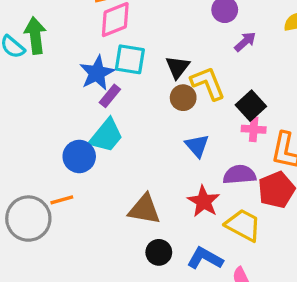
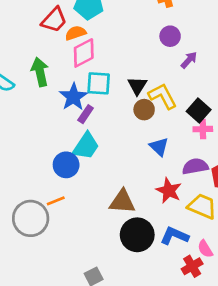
green arrow: (35, 36) -> (40, 72), moved
black circle: (159, 252) -> (137, 235), size x1.6

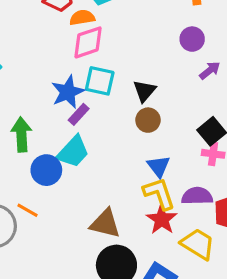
green arrow: (40, 72) -> (21, 134), moved
yellow L-shape: (163, 96) -> (159, 194), moved
orange line: (56, 201) -> (27, 210), turned 42

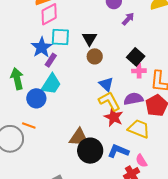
brown triangle: (105, 224) -> (79, 138), moved

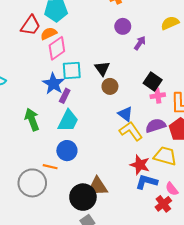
blue circle: (36, 98) -> (67, 151), moved
red star: (114, 117) -> (140, 165), moved
brown triangle: (79, 138) -> (97, 187), moved
black circle: (90, 151) -> (83, 197), moved

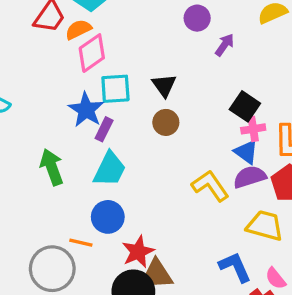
brown circle: (110, 86) -> (166, 122), moved
blue triangle: (125, 114) -> (246, 152), moved
red star: (140, 165) -> (138, 252), moved, turned 30
blue L-shape: (146, 182) -> (235, 267), turned 50

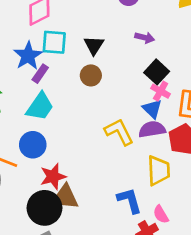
purple arrow: (225, 45) -> (145, 38), moved, turned 60
pink cross: (253, 129) -> (161, 91), turned 30
yellow trapezoid: (265, 226) -> (159, 171), turned 64

